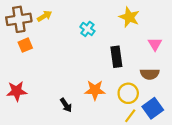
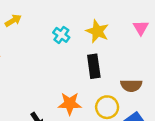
yellow star: (129, 17) -> (97, 31), moved
pink triangle: (155, 44) -> (141, 28), moved

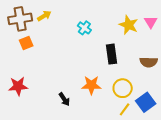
yellow star: (97, 31) -> (129, 25), moved
brown semicircle: (131, 85) -> (149, 62), moved

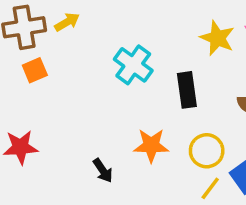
cyan cross: (84, 28) -> (133, 65), moved, size x1.5

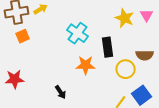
orange star: (151, 145) -> (86, 65), moved
yellow circle: (207, 151) -> (126, 69), moved

